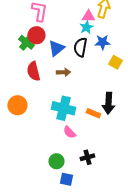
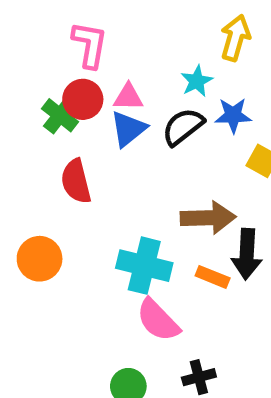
pink triangle: (88, 16) -> (128, 97), moved
black semicircle: (80, 47) -> (183, 127), turned 42
brown arrow: (63, 72) -> (208, 218), moved, size x1.6
pink semicircle: (69, 132) -> (158, 320), size x1.5

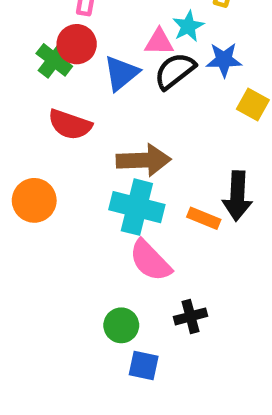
pink triangle: (128, 97) -> (159, 42), moved
red semicircle: (76, 181) -> (70, 125), turned -57
brown arrow: (208, 218) -> (144, 160), moved

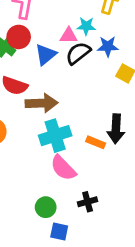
cyan star: (188, 26) -> (86, 26), turned 30
brown arrow: (144, 160) -> (42, 103), moved
cyan cross: (137, 207) -> (55, 136), turned -32

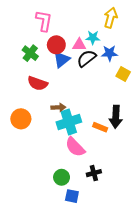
red circle: (19, 37) -> (56, 45), moved
brown arrow: (42, 103) -> (58, 107), moved, size x0.6

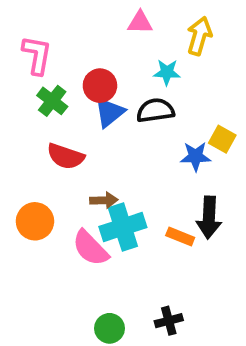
pink L-shape: (44, 21) -> (37, 55), moved
pink triangle: (79, 45) -> (140, 23), moved
blue star: (110, 53) -> (196, 156), moved
black semicircle: (87, 58) -> (155, 110), turned 30
pink semicircle: (75, 147) -> (90, 248), moved

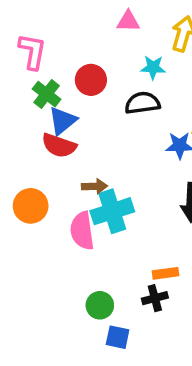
blue triangle: (110, 112) -> (63, 121), moved
orange rectangle: (180, 237) -> (165, 273), moved, turned -30
pink semicircle: (90, 248) -> (82, 231), turned 36

